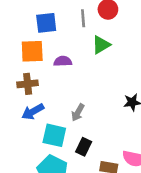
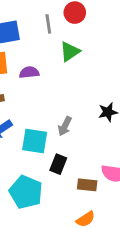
gray arrow: (78, 113) -> (65, 126), moved
cyan square: (54, 135) -> (35, 141), moved

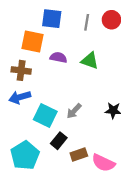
green triangle: (70, 52) -> (90, 61), moved, turned 36
brown rectangle: (87, 185) -> (79, 155), moved, turned -42

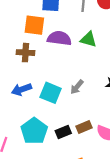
purple semicircle: (58, 57) -> (59, 38), size x1.5
blue arrow: (20, 97) -> (22, 89), moved
black rectangle: (59, 141) -> (63, 132), moved, turned 32

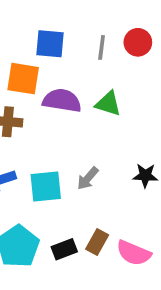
cyan square: (51, 93) -> (46, 186), turned -30
brown rectangle: (84, 127) -> (97, 242), turned -40

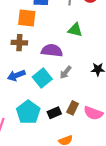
purple semicircle: (62, 101) -> (52, 51), moved
cyan square: (46, 186) -> (42, 78), turned -30

